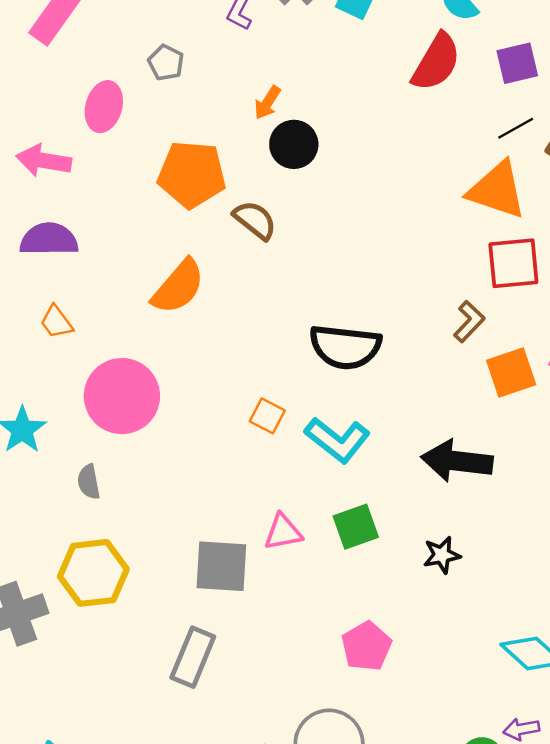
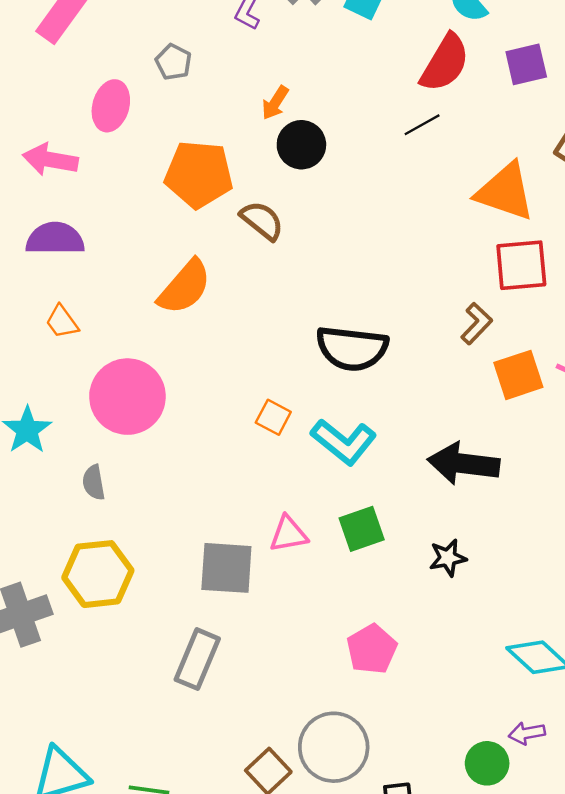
black line: (516, 128) -> (422, 125), moved

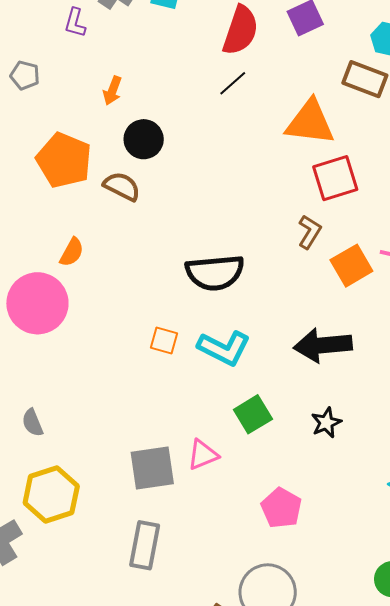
black circle: (301, 145) -> (144, 139), moved
orange pentagon: (199, 174) -> (64, 160), turned 30
orange semicircle: (185, 287) -> (72, 252), size x0.6
pink circle: (127, 397) -> (37, 303), moved
pink triangle: (289, 534) -> (203, 455), moved

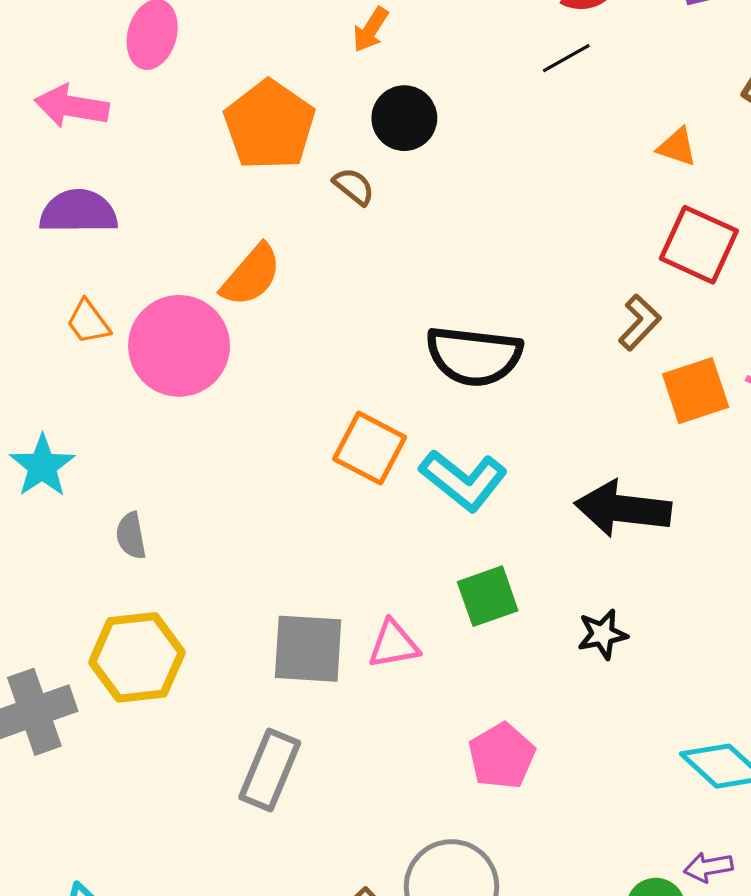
orange triangle: (310, 122) -> (677, 147), size x0.5
red square: (335, 178) -> (699, 245), turned 30
brown semicircle: (122, 186) -> (354, 186), size x0.7
orange semicircle: (72, 252) -> (251, 275), size x1.4
orange square: (164, 341) -> (370, 448), size x1.5

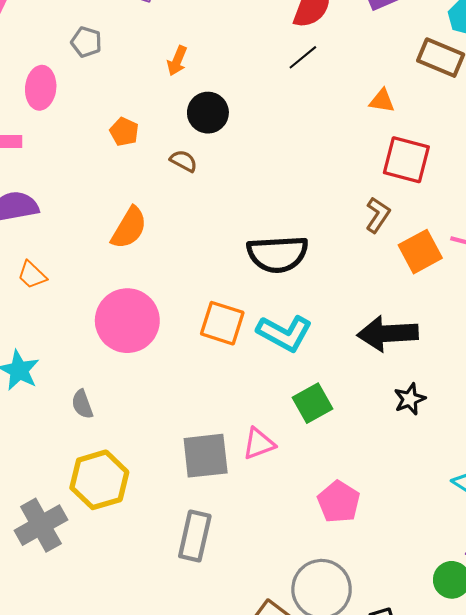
orange pentagon: (269, 125) -> (124, 132), size x0.5
pink circle: (179, 346) -> (127, 321), moved
black star: (602, 634) -> (410, 399), moved

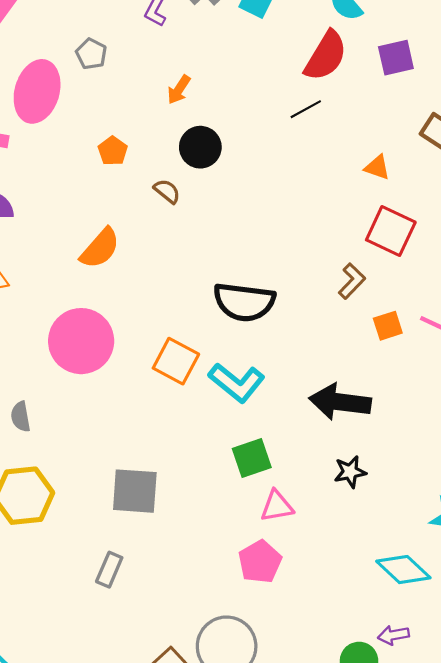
pink ellipse: (41, 88) -> (37, 91), size x1.4
orange square: (420, 252) -> (388, 326), size x0.7
pink triangle: (259, 444) -> (277, 506), moved
gray rectangle: (195, 536) -> (109, 570), size x0.7

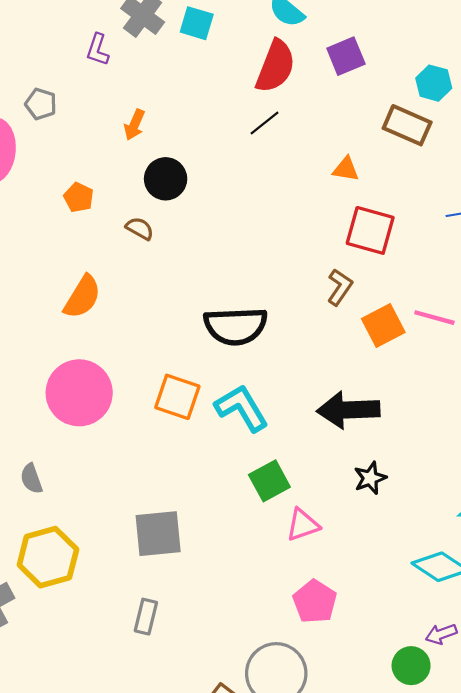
orange square: (388, 326) -> (383, 326), size x1.4
cyan L-shape: (237, 383) -> (242, 408), turned -150
pink pentagon: (260, 562) -> (315, 602), moved

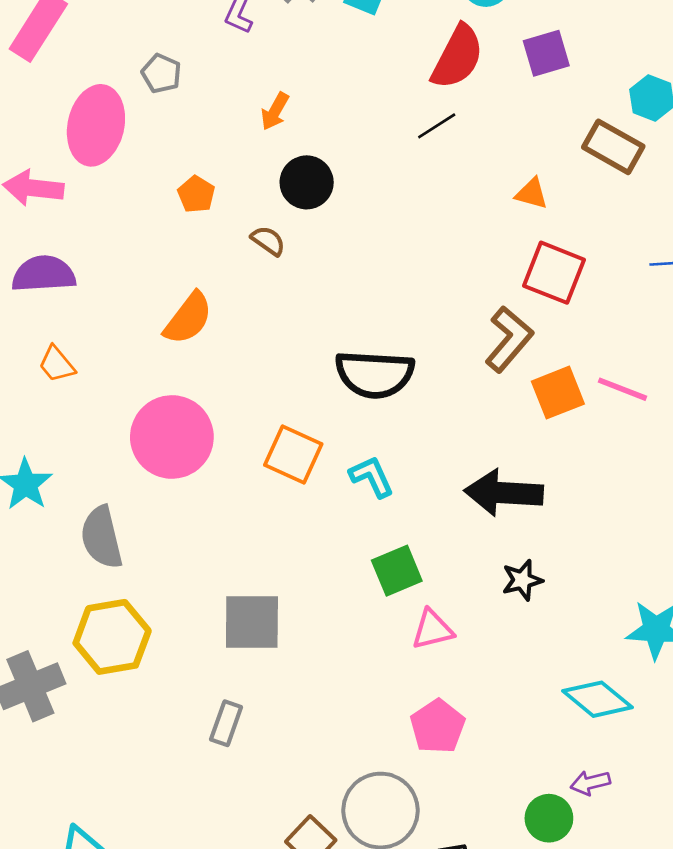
brown L-shape: (340, 287) -> (509, 339), size x1.4
cyan L-shape: (242, 408) -> (372, 477), size x0.7
gray semicircle: (31, 479) -> (102, 537), size x1.6

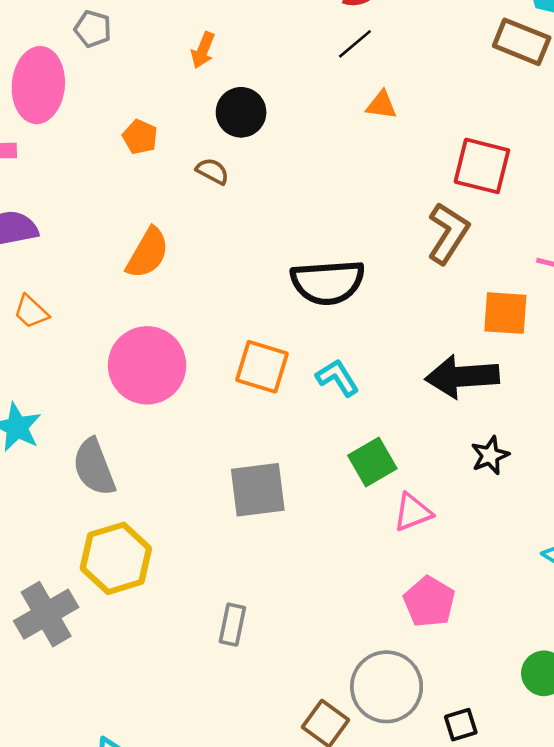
orange triangle: (532, 194) -> (381, 105), moved
orange square: (558, 393) -> (505, 313), moved, turned 33
gray square: (252, 622) -> (258, 490), moved

